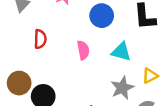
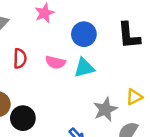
pink semicircle: (83, 50) -> (55, 62), moved, turned 114
cyan triangle: (121, 52) -> (84, 68), moved, turned -30

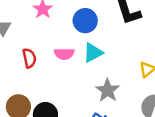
gray star: (105, 109) -> (108, 90), moved

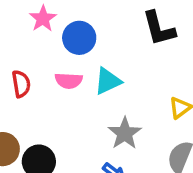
blue circle: (85, 21) -> (79, 38), moved

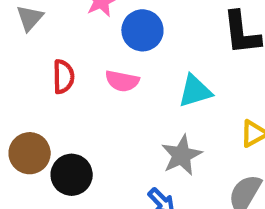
cyan triangle: (108, 81) -> (195, 91), moved

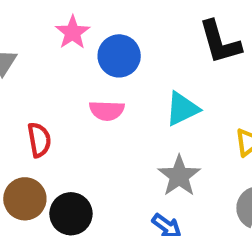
red semicircle: (63, 77) -> (39, 140), moved

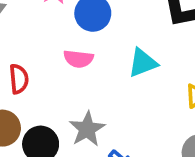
gray star: (179, 176) -> (87, 129), moved

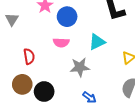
gray star: (87, 129) -> (80, 67), moved, turned 30

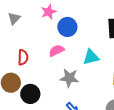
pink semicircle: (61, 43) -> (57, 51), turned 140

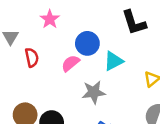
blue circle: (67, 27) -> (87, 43), moved
red semicircle: (23, 57) -> (32, 58), moved

